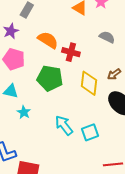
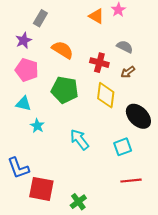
red cross: (71, 52) -> (99, 63), moved
brown arrow: (114, 74) -> (128, 72), moved
cyan square: (90, 132) -> (123, 147), moved

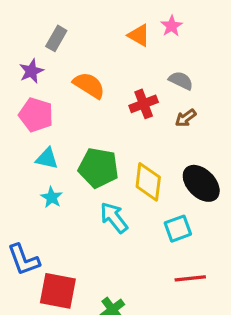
red cross: (99, 63) -> (144, 104), turned -36
green pentagon: (65, 90) -> (98, 168), moved
yellow diamond: (106, 95) -> (148, 182), moved
cyan triangle: (24, 104) -> (47, 158), moved

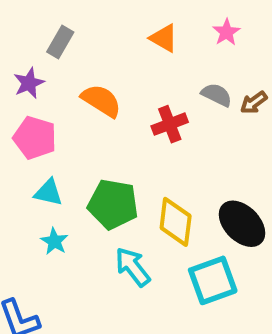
pink star: (172, 26) -> (226, 32), moved
brown arrow: (186, 118) -> (254, 103), moved
cyan square: (178, 229) -> (213, 280), size x1.4

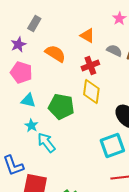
orange triangle: (164, 38) -> (87, 36), moved
yellow diamond: (176, 222) -> (91, 92), moved
cyan arrow: (133, 267) -> (46, 142), moved

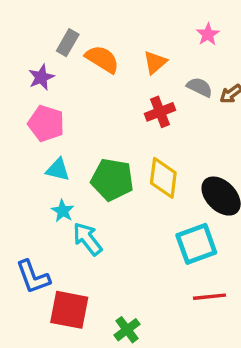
orange triangle: (87, 36) -> (155, 62), turned 49
orange semicircle: (55, 54) -> (102, 59), moved
yellow diamond: (91, 92) -> (163, 178), moved

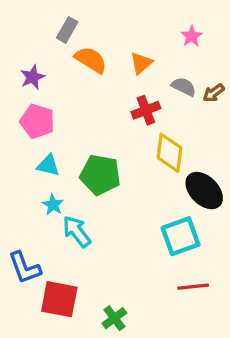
gray rectangle: (68, 43) -> (67, 30), moved
yellow diamond: (163, 178) -> (170, 153), moved

